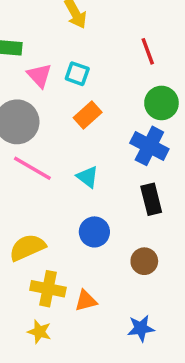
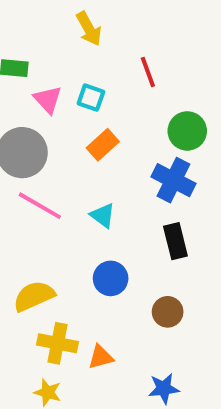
red line: (148, 51) -> (148, 72), moved

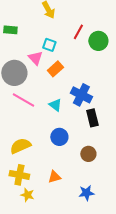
red line: (148, 72) -> (78, 32), turned 49
pink triangle: (48, 100) -> (35, 58), moved
green circle: (187, 131) -> (98, 41), moved
blue cross: (173, 180) -> (81, 95), moved
yellow cross: (58, 343) -> (19, 175), moved

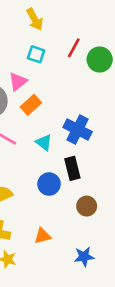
cyan square: (49, 45) -> (36, 54), moved
pink triangle: (35, 58) -> (18, 82), turned 35
orange rectangle: (55, 69) -> (31, 105), moved
black rectangle: (92, 118) -> (72, 168), moved

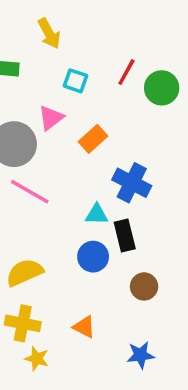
yellow arrow: (35, 19) -> (49, 33), moved
orange rectangle: (31, 105) -> (93, 139), moved
cyan triangle: (44, 143) -> (97, 214), moved, turned -36
orange triangle: (43, 236) -> (84, 327), turned 42

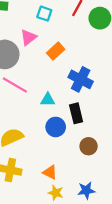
cyan triangle: (97, 214) -> (48, 100), moved
yellow star: (37, 359) -> (56, 193), moved

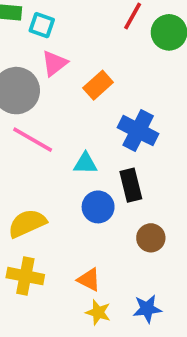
cyan square: (44, 14) -> (42, 25), moved

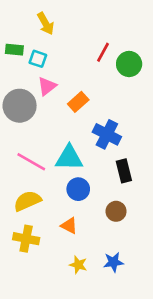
pink line: (33, 140) -> (31, 162), moved
cyan triangle: (85, 163) -> (69, 158), size x1.6
black rectangle: (131, 185) -> (124, 171), moved
orange triangle: (89, 280) -> (69, 226), moved

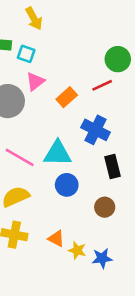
red line: (103, 52) -> (102, 85), moved, turned 36
orange triangle: (69, 226) -> (56, 239), moved
yellow star: (78, 265) -> (77, 250), moved

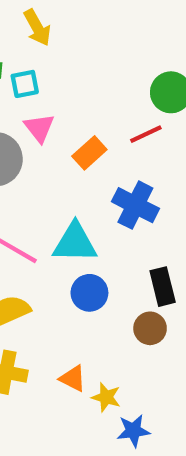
cyan square: (26, 54) -> (25, 84), turned -30
pink triangle: (35, 81) -> (39, 128), turned -30
black rectangle: (113, 167) -> (163, 287), moved
blue star: (102, 258) -> (133, 431), moved

